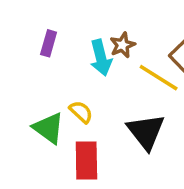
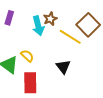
black triangle: (146, 132) -> (63, 67), size x0.7

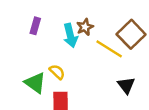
black triangle: (63, 67) -> (126, 85), moved

